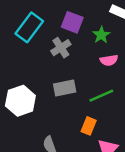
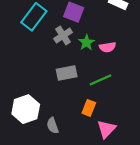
green star: (101, 35) -> (86, 43), moved
white hexagon: (20, 101) -> (26, 109), moved

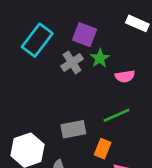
green star: (86, 43) -> (100, 58), moved
gray rectangle: (67, 73) -> (73, 129), moved

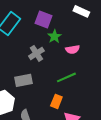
gray cross: (72, 62) -> (36, 53), moved
gray rectangle: (73, 129) -> (23, 80), moved

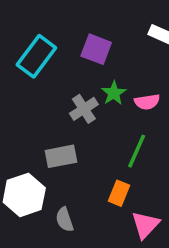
green star: (54, 36) -> (114, 93), moved
green line: (66, 77) -> (137, 151), turned -42

